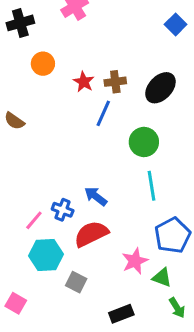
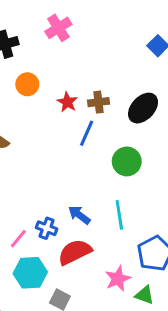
cyan line: (151, 186) -> (119, 215), moved

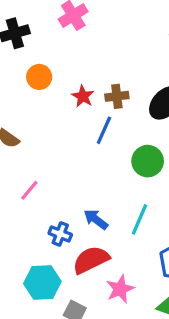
cyan line: (119, 215) -> (140, 219), turned 32
pink line: (18, 239) -> (29, 190), moved
pink star: (118, 279) -> (120, 289), moved

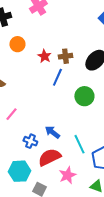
cyan line: (140, 219) -> (79, 144), moved, turned -48

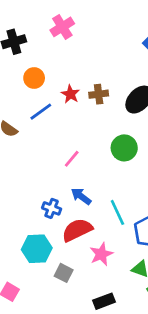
blue line: (57, 77) -> (41, 112), moved, turned 30
pink line: (11, 114) -> (72, 159), moved

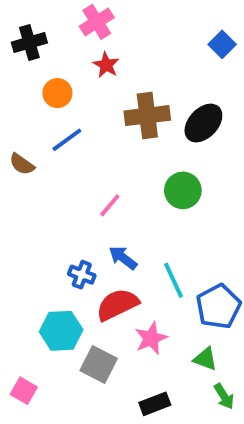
red star: (70, 94) -> (106, 65), moved
brown cross: (99, 94) -> (147, 116), size x1.6
gray square: (64, 273) -> (99, 364), size x1.4

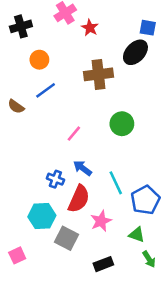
blue square: (222, 44) -> (148, 28), turned -35
red star: (106, 65) -> (90, 28), moved
black ellipse: (203, 123) -> (135, 52), moved
red semicircle: (117, 305) -> (79, 199), turned 140
pink square: (24, 391) -> (17, 255), turned 35

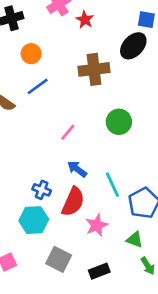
blue cross: (55, 179) -> (42, 190), moved
gray square: (66, 238) -> (59, 259), moved

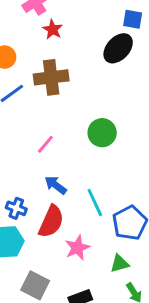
red star: (85, 20) -> (53, 29), moved
brown cross: (94, 69) -> (51, 77), moved
green triangle: (135, 240) -> (120, 264), turned -36

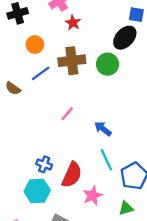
green circle: (102, 133) -> (108, 64), moved
blue arrow: (56, 185) -> (103, 129), moved

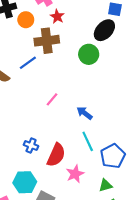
orange circle: (35, 45) -> (26, 20), moved
brown cross: (72, 61) -> (47, 41), moved
cyan hexagon: (37, 191) -> (25, 182), moved

